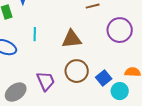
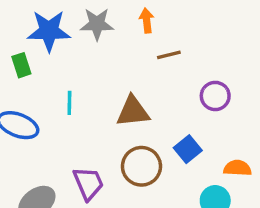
purple circle: (120, 30) -> (215, 96), size x0.7
blue square: (104, 78) -> (188, 149), moved

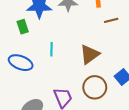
brown triangle: (133, 111) -> (90, 54), turned -30

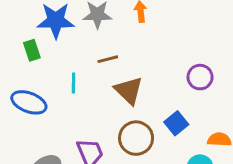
brown line: (111, 20) -> (108, 59), moved
brown triangle: (90, 54) -> (129, 90), turned -40

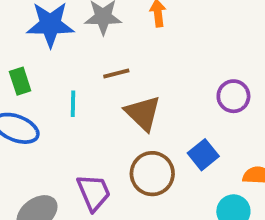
green rectangle: (32, 50) -> (20, 81), moved

